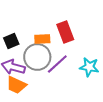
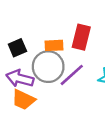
red rectangle: (65, 32) -> (81, 37), turned 35

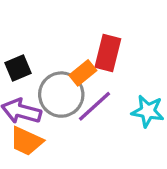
orange rectangle: (54, 45) -> (83, 73), moved, turned -36

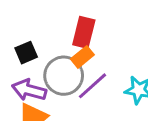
red rectangle: (108, 53) -> (84, 32), moved

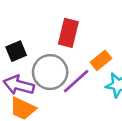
orange rectangle: (82, 57) -> (101, 60), moved

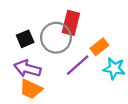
gray circle: (50, 72) -> (56, 38), moved

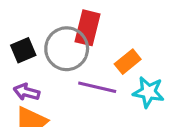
purple line: (78, 65) -> (97, 87), turned 55
purple arrow: (27, 69) -> (27, 92), size x0.7

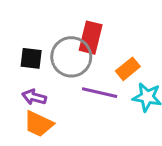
black square: (23, 50) -> (31, 58), turned 30

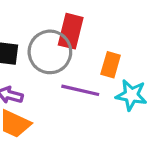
orange rectangle: (128, 69) -> (111, 65), turned -35

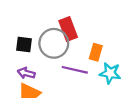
red rectangle: (71, 31) -> (68, 29), turned -35

